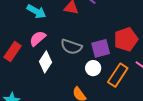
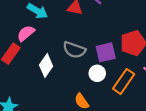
pink semicircle: (38, 38) -> (26, 33), moved

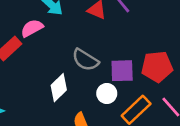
white diamond: (46, 66) -> (59, 88), moved

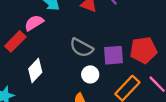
white diamond: (59, 88) -> (35, 70), moved
white circle: (107, 93) -> (90, 74), moved

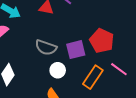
red pentagon: (143, 50) -> (102, 41), turned -30

